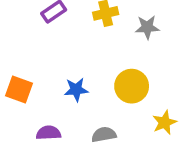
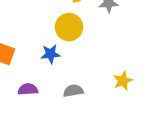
yellow circle: (132, 86) -> (69, 27), moved

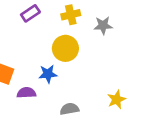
purple semicircle: (28, 89) -> (26, 93), moved

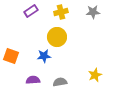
gray star: (103, 25) -> (93, 12), moved
purple semicircle: (26, 93) -> (33, 80), moved

